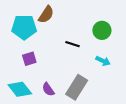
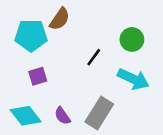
black line: (72, 44) -> (94, 57), turned -72
cyan arrow: (103, 61) -> (133, 79), size x1.6

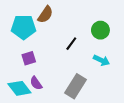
cyan arrow: (133, 79) -> (101, 60), size x0.7
purple semicircle: (62, 116) -> (36, 83), moved

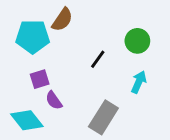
cyan arrow: (101, 60) -> (139, 82), turned -91
purple semicircle: (36, 83) -> (54, 100), moved

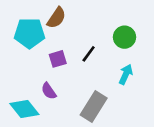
purple square: (40, 79) -> (58, 59), moved

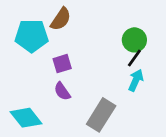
black line: (89, 54) -> (134, 58), moved
purple semicircle: (49, 91) -> (62, 91), moved

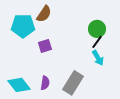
cyan arrow: (136, 80) -> (98, 58), turned 126
purple semicircle: (62, 91) -> (45, 83), moved, turned -136

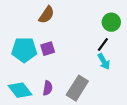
cyan pentagon: (23, 26) -> (24, 50), moved
green circle: (97, 29) -> (111, 22), moved

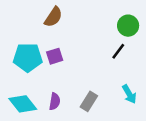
cyan arrow: (104, 61) -> (129, 94), moved
gray rectangle: (77, 88) -> (89, 101), size x0.7

